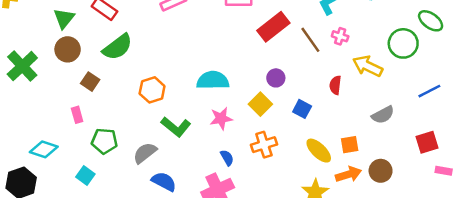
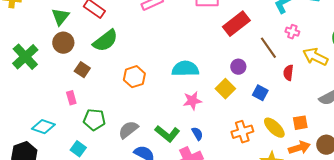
brown line: (310, 40) -> (268, 48), moved
green L-shape: (176, 127) -> (167, 134), moved
orange cross: (264, 145) -> (242, 132), moved

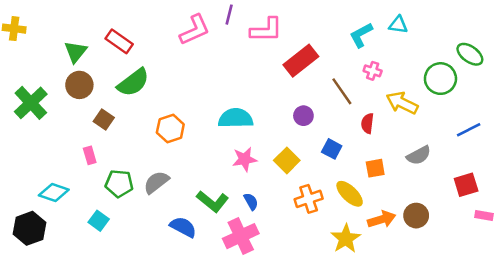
yellow square: (225, 89) -> (287, 160), moved
orange square: (300, 123) -> (375, 168), moved
gray semicircle: (128, 130) -> (156, 182), moved

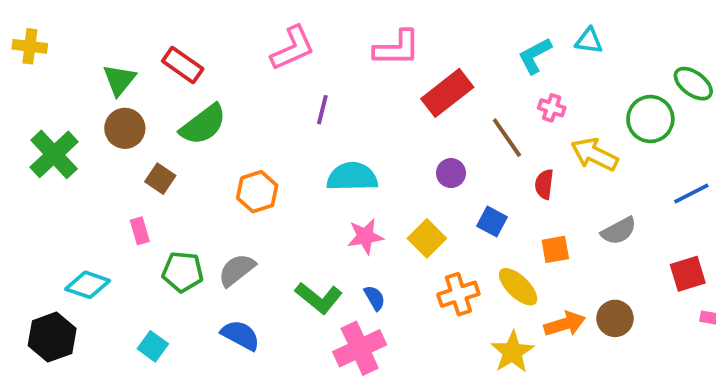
purple line: (229, 15) -> (322, 110), moved
cyan square: (99, 221) -> (153, 346), moved
blue semicircle: (183, 227) -> (240, 335), moved

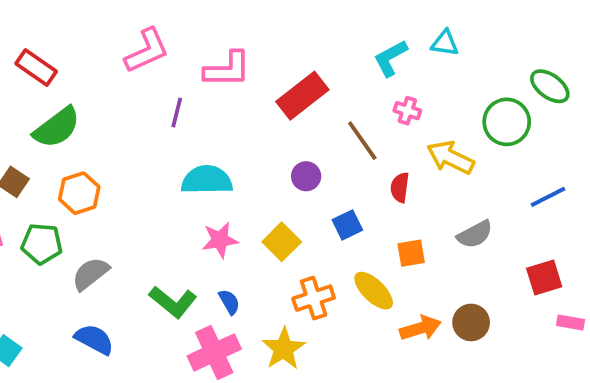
pink L-shape: (397, 48) -> (227, 69), moved
orange hexagon: (257, 192) -> (79, 193), moved
blue square: (492, 221) -> (347, 225), turned 36
green pentagon: (183, 272) -> (42, 244), moved
yellow star: (512, 352) -> (284, 349), moved

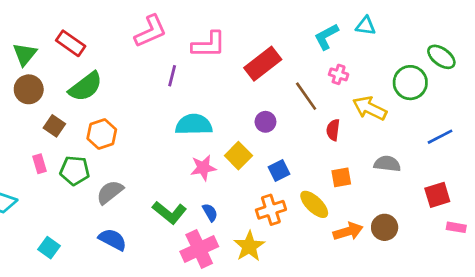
blue square: (347, 225) -> (279, 171), moved
gray semicircle: (475, 234) -> (387, 164), turned -145
yellow square: (282, 242) -> (238, 156), moved

